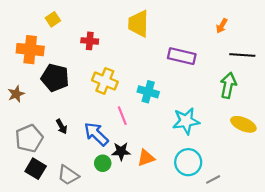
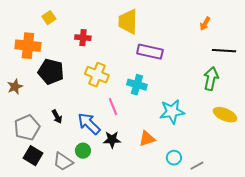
purple rectangle: (182, 56) -> (150, 52), moved
orange triangle: (146, 158) -> (147, 139), moved
cyan circle: (188, 162) -> (174, 158), moved, size x0.6
green circle: (103, 163) -> (83, 151), moved

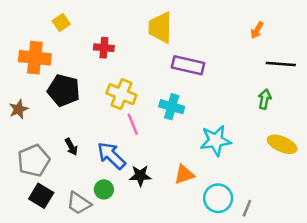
green arrow: (211, 79) -> (264, 99), size x0.7
pink line: (113, 107) -> (133, 124), moved
cyan circle: (174, 158) -> (218, 198), size x1.5
gray line: (197, 166) -> (247, 208), turned -40

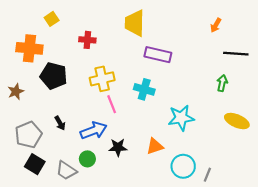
yellow cross: (121, 94) -> (102, 79), turned -35
blue arrow: (111, 156) -> (94, 130), turned 115

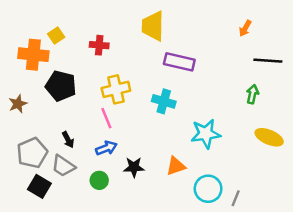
yellow square: (52, 19) -> (56, 36), moved
pink line: (112, 104) -> (106, 118), moved
blue arrow: (94, 130) -> (106, 148), size x0.7
gray trapezoid: (66, 170) -> (63, 166), moved

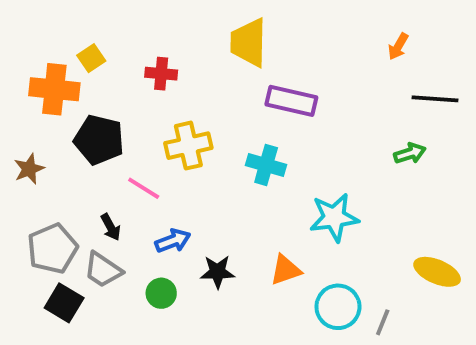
green arrow: (252, 94) -> (410, 153), turned 60
pink line: (106, 118) -> (144, 188), moved, turned -36
yellow ellipse: (269, 137) -> (437, 272), moved

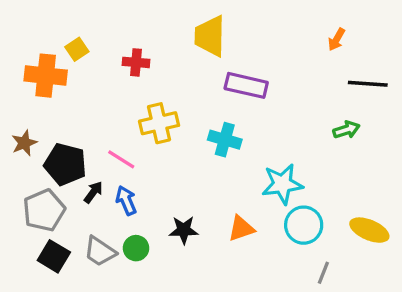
black pentagon: (99, 140) -> (65, 164), moved
black arrow: (111, 227) -> (93, 192), turned -115
blue arrow: (173, 241) -> (126, 200), moved, turned -92
gray trapezoid: (103, 270) -> (100, 251), moved
cyan circle: (338, 307) -> (304, 225), moved

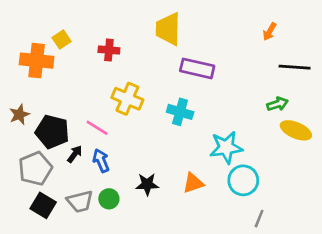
yellow cross: (159, 123) -> (127, 99), turned 36
yellow ellipse: (369, 230) -> (296, 130), moved
gray trapezoid: (100, 251) -> (80, 201), turned -48

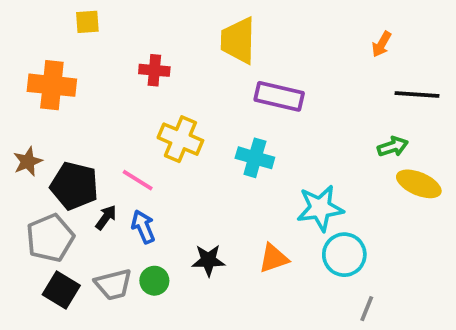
yellow square: (62, 39) -> (87, 22), moved, turned 30

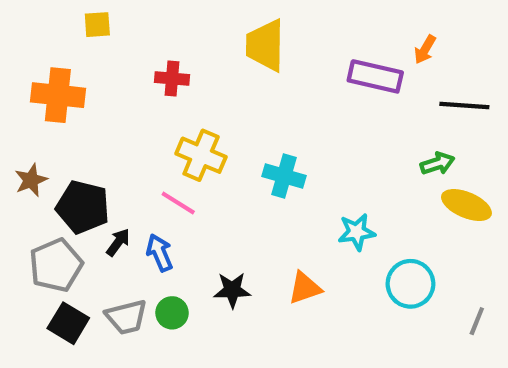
purple rectangle: (279, 96) -> (375, 76), moved
pink line: (138, 180) -> (178, 203), moved
cyan star: (320, 208) -> (357, 232), size x0.7
cyan circle: (344, 255) -> (410, 284), moved
gray line: (367, 309) -> (477, 321), moved

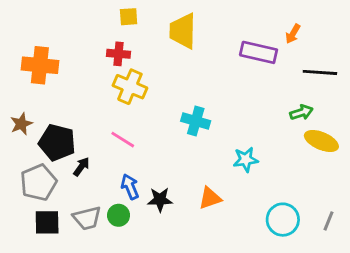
yellow square: (97, 25) -> (129, 17), moved
yellow cross: (201, 155) -> (130, 87), moved
blue arrow: (160, 253) -> (130, 187), moved
cyan circle: (410, 284) -> (283, 220), moved
black square: (68, 323) -> (47, 222), turned -32

